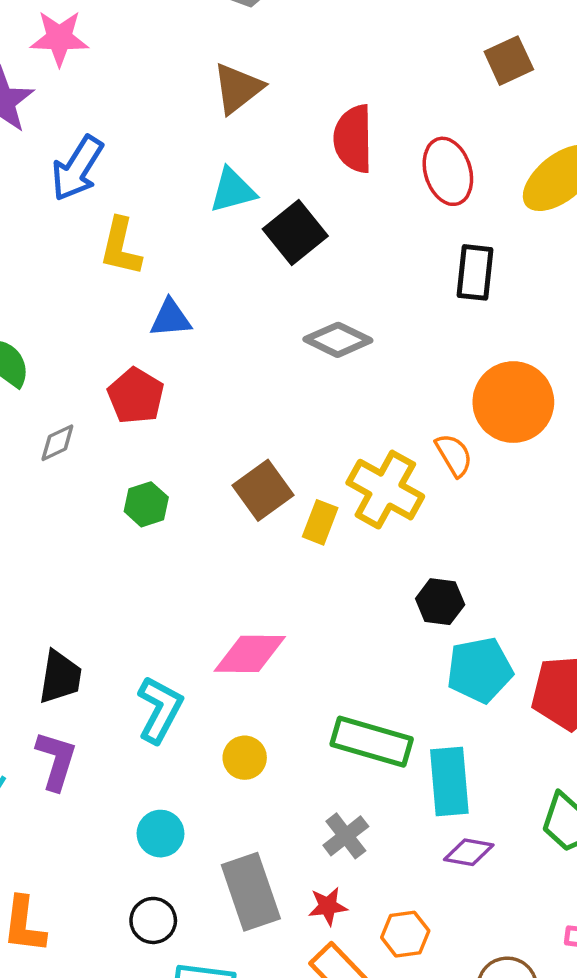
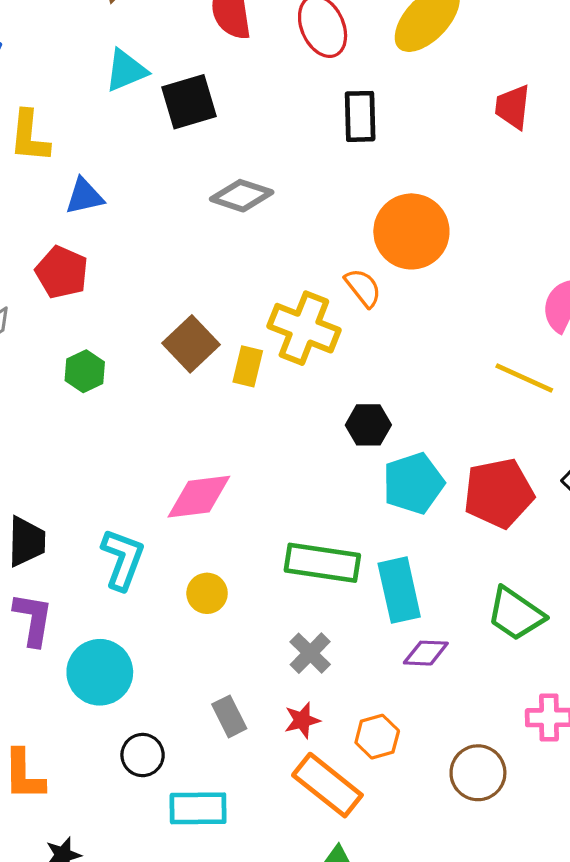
black square: (295, 233) -> (189, 102), turned 30
cyan circle: (161, 834) -> (100, 672), moved, size x1.5
gray rectangle: (251, 892) -> (229, 716), size x0.6

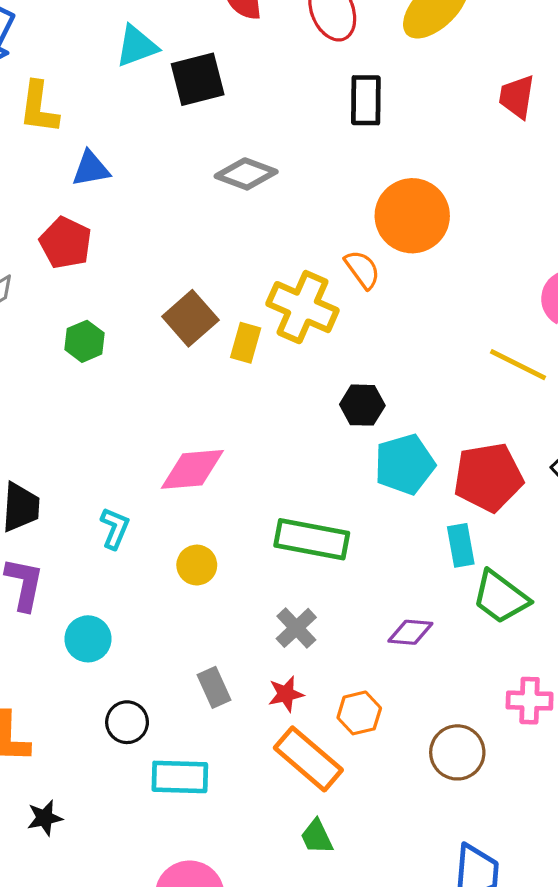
cyan L-shape: (123, 559) -> (115, 528), size x0.7
cyan rectangle: (399, 590) -> (461, 545), moved, size x0.7
cyan circle: (100, 672) -> (88, 639), size x0.7

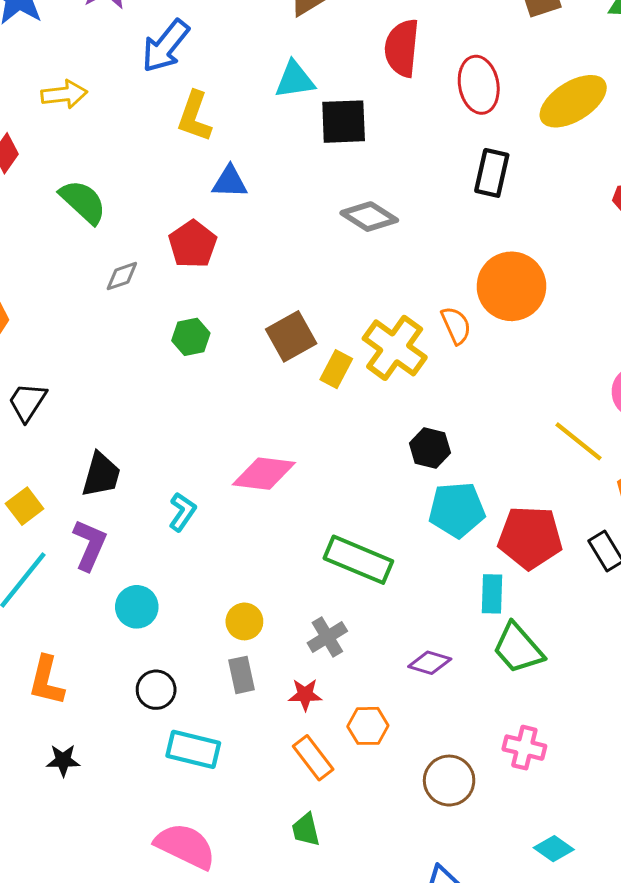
yellow circle: (197, 565) -> (244, 621), moved
orange rectangle: (308, 759) -> (313, 758), size x0.7

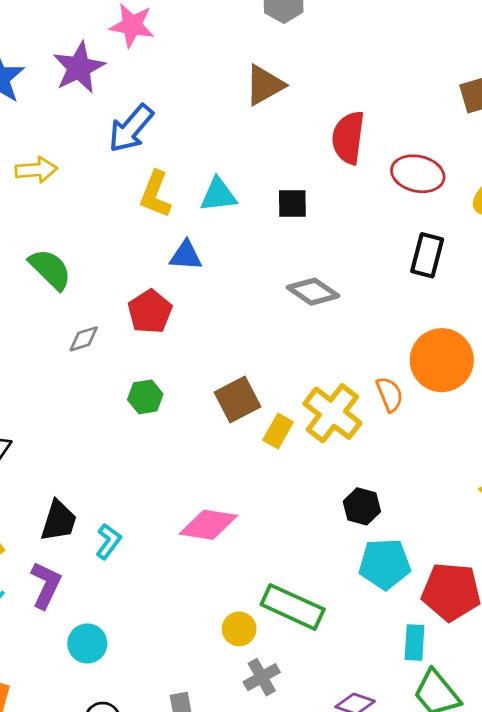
cyan triangle: (295, 80) -> (218, 195), moved
red ellipse: (479, 85) -> (418, 174), turned -69
black square: (344, 122) -> (292, 203), size x0.7
cyan L-shape: (182, 512) -> (109, 541), moved
yellow circle: (244, 621) -> (239, 629), moved

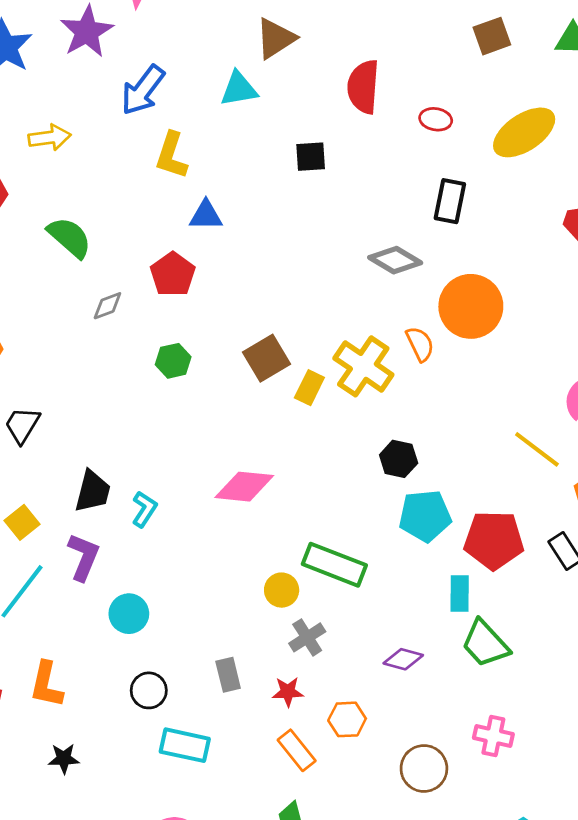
red ellipse: (418, 174) -> (436, 119), size x0.6
cyan triangle: (218, 195) -> (239, 89), moved
gray diamond: (313, 292) -> (395, 260), moved

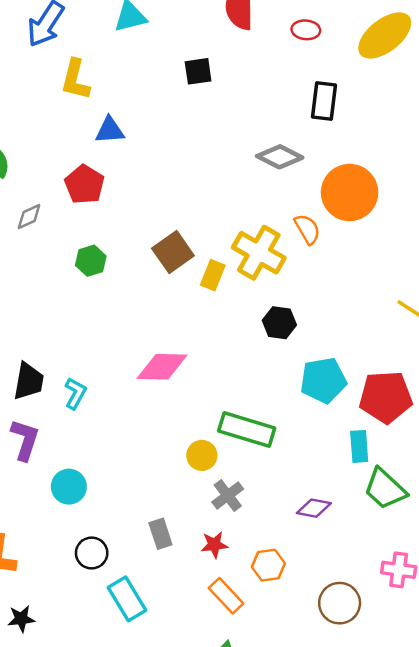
black hexagon: (399, 459) -> (279, 323), moved
cyan rectangle: (185, 745) -> (127, 599), turned 51

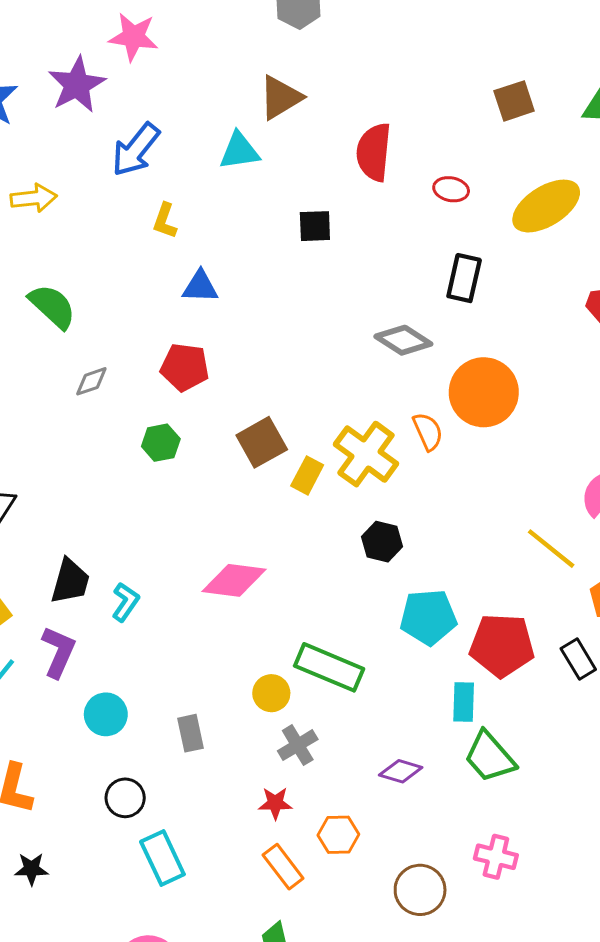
yellow L-shape: (75, 80) -> (165, 221), size x0.7
red pentagon: (85, 184) -> (185, 367), moved, turned -30
gray rectangle: (160, 534) -> (190, 733), moved

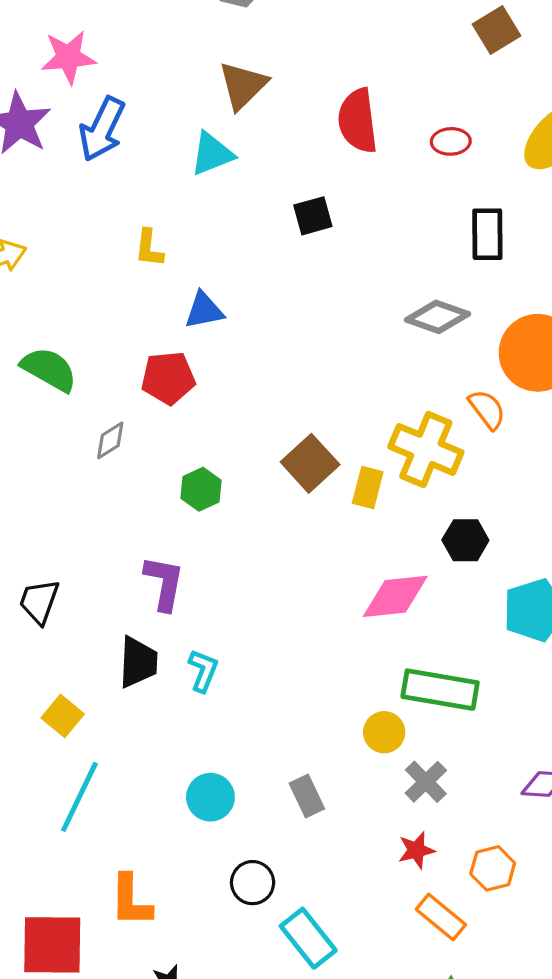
blue arrow: (136, 150) -> (102, 129), moved
red pentagon: (185, 367) -> (168, 378), moved
pink diamond: (234, 580) -> (395, 596), moved
purple L-shape: (58, 652) -> (164, 583), moved

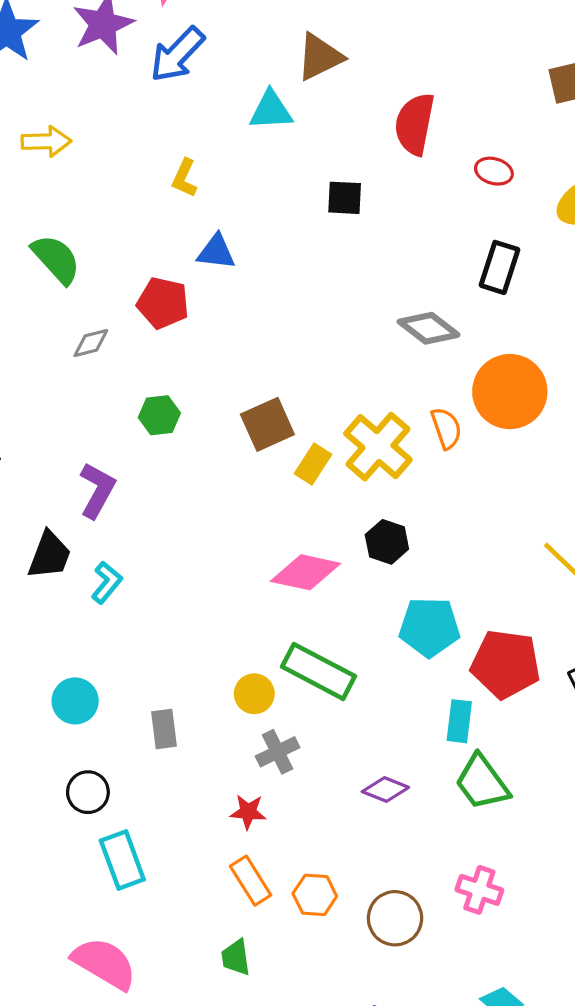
orange hexagon: (493, 868) -> (315, 895), moved

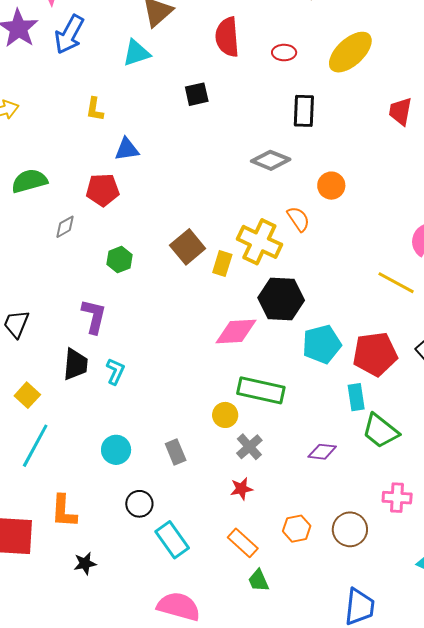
green semicircle: (56, 259) -> (29, 181), turned -48
orange circle: (510, 392) -> (331, 186), size x0.6
black hexagon: (387, 542) -> (281, 299), size x1.6
orange rectangle: (251, 881) -> (243, 543), moved

